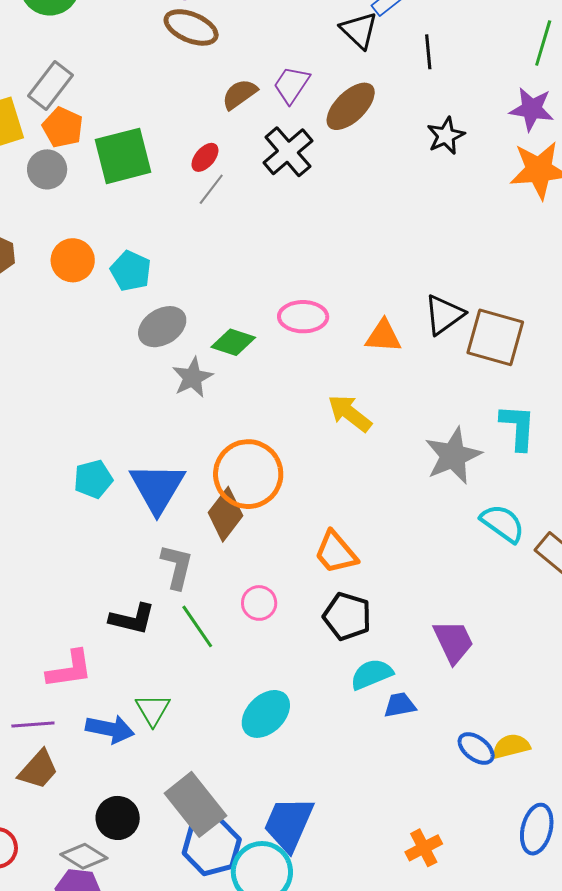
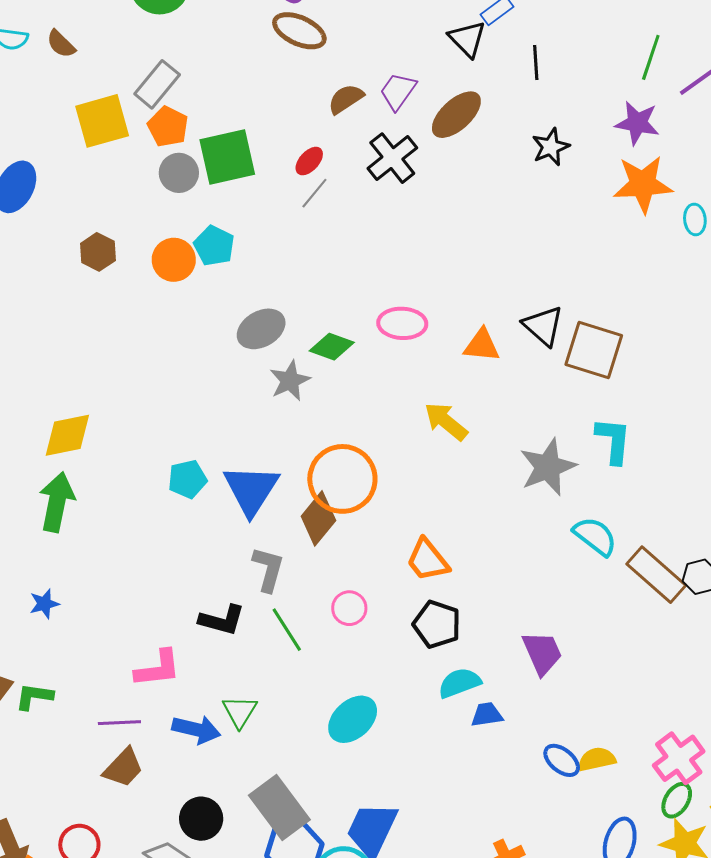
gray circle: (47, 169) -> (179, 173), moved
cyan pentagon: (131, 271) -> (214, 246), moved
black triangle: (444, 315) -> (543, 326), turned -45

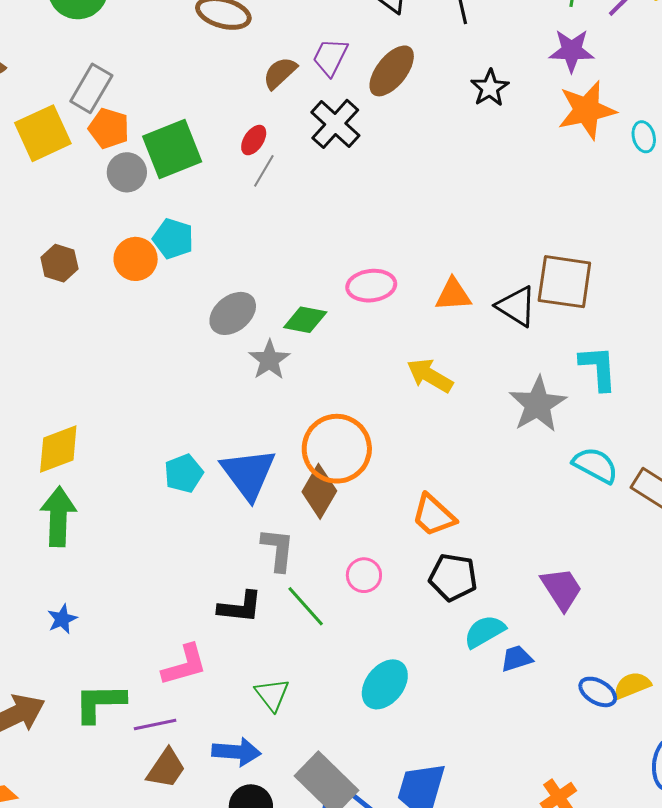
black triangle: (543, 326) -> (516, 306), moved
green L-shape: (34, 696) -> (100, 703), moved, size x1.4
blue arrow: (196, 729) -> (236, 752), moved

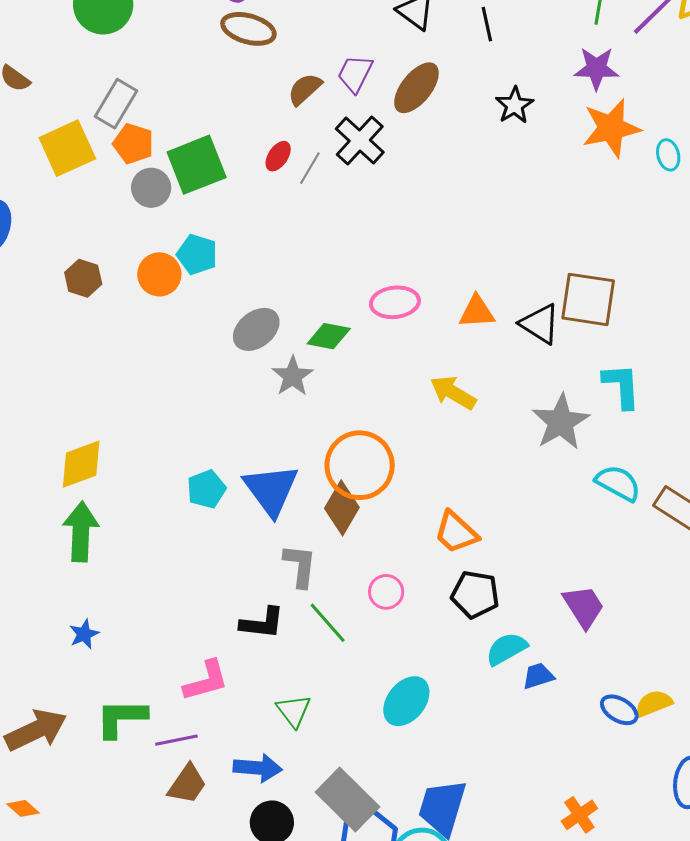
gray line: (264, 171) -> (310, 168), moved

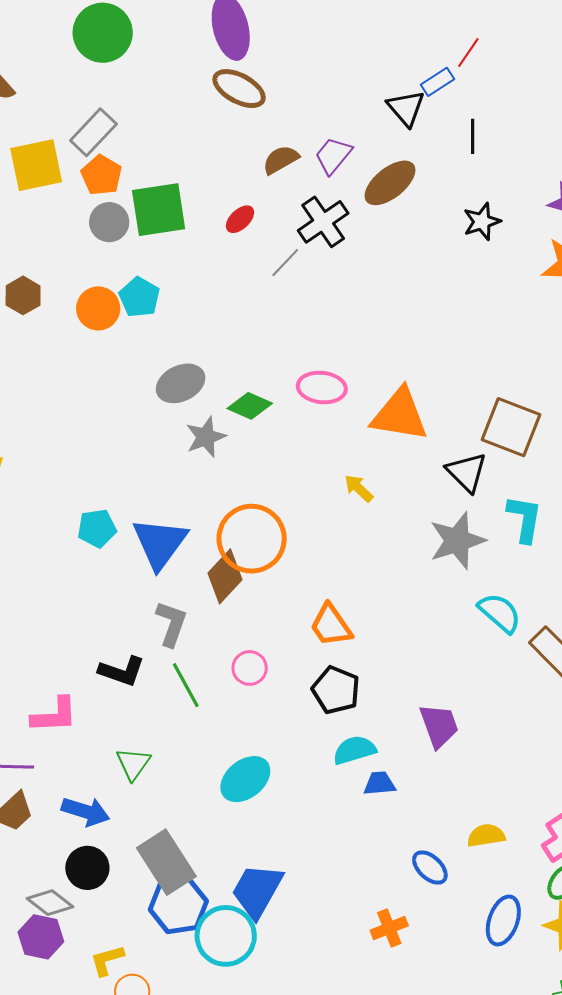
gray line: (310, 168) -> (285, 263), moved
orange triangle: (477, 312) -> (400, 415), size x1.6
black triangle: (540, 324) -> (467, 472), moved
yellow arrow: (453, 393) -> (359, 488), size x0.7
blue ellipse: (619, 710) -> (430, 868), moved

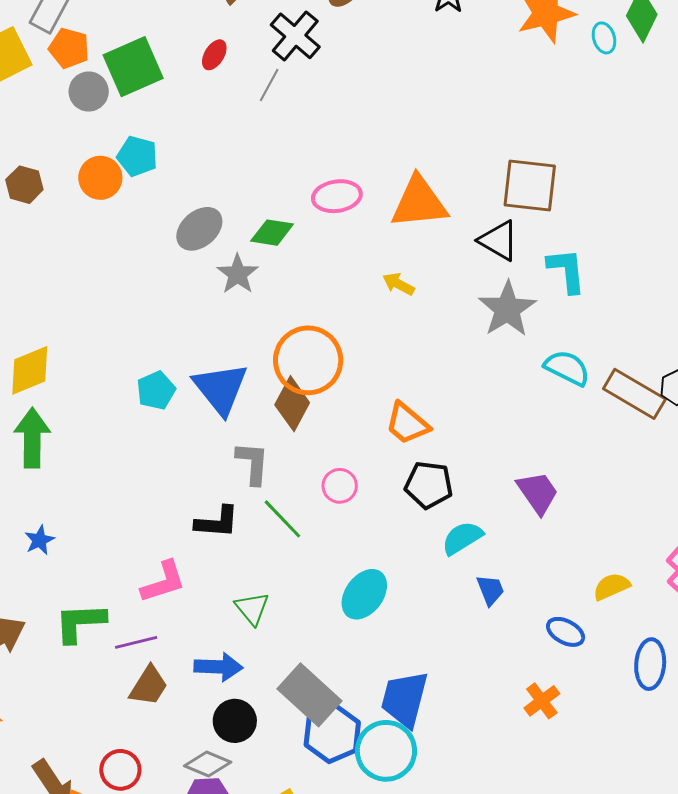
blue trapezoid: (379, 783) -> (490, 590), moved, turned 88

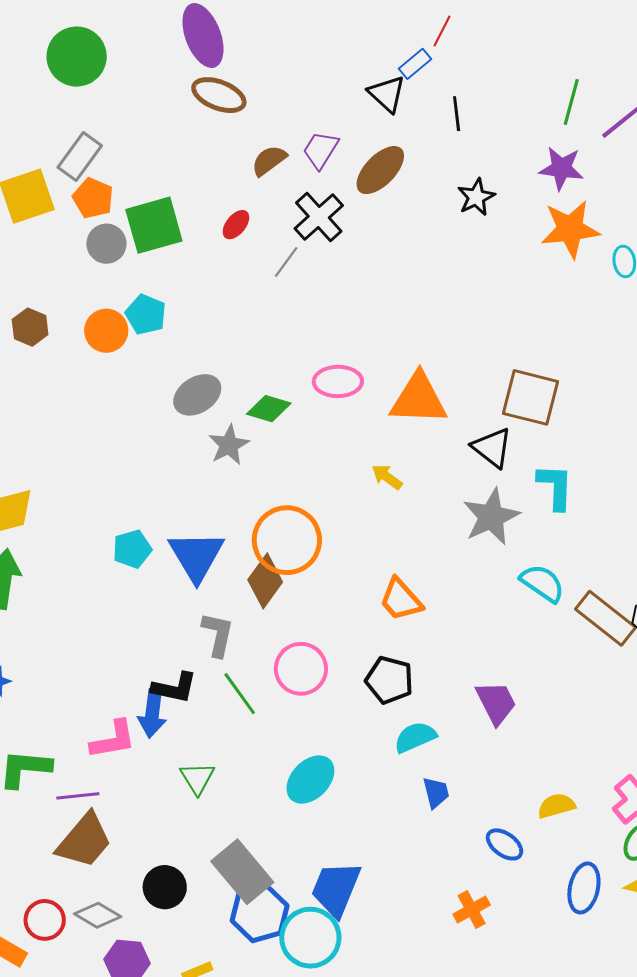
orange trapezoid: (407, 424) -> (401, 600), moved
pink circle: (340, 486) -> (301, 669), size x1.5
blue arrow: (218, 667) -> (152, 713), moved, turned 87
brown trapezoid: (149, 686) -> (84, 841), size x1.4
gray diamond: (208, 764) -> (98, 915), moved

